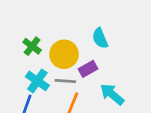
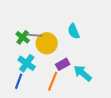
purple rectangle: (88, 69) -> (63, 64), moved
gray line: (65, 81) -> (35, 35), moved

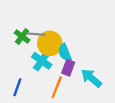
cyan semicircle: (74, 31) -> (65, 53), moved
cyan cross: (27, 63) -> (42, 61), moved
purple rectangle: (63, 64) -> (68, 68), turned -40

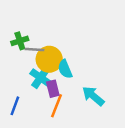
green cross: (22, 36) -> (20, 41), moved, turned 35
purple rectangle: (68, 68) -> (53, 89), moved, turned -35

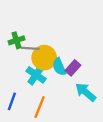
purple rectangle: (53, 89) -> (73, 68), moved, turned 56
orange line: (56, 106) -> (40, 107), moved

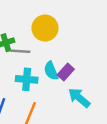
yellow circle: (44, 58) -> (45, 28), moved
cyan cross: (36, 75) -> (27, 79), turned -30

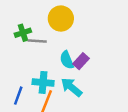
cyan cross: (27, 79) -> (43, 82), moved
cyan arrow: (79, 98) -> (71, 87), moved

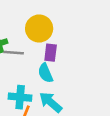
purple rectangle: (81, 61) -> (51, 53), moved, turned -35

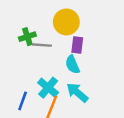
cyan cross: (20, 97) -> (48, 88), turned 35

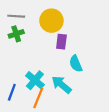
gray line: (42, 45) -> (16, 16), moved
cyan semicircle: (72, 64) -> (76, 64), moved

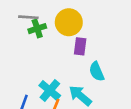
green cross: (16, 34) -> (37, 29), moved

